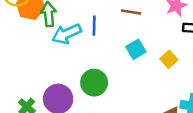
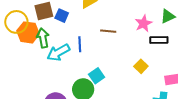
cyan square: (136, 49) -> (97, 76), moved

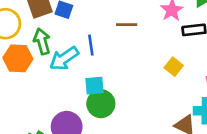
orange hexagon: (28, 32) -> (18, 58), moved
cyan square: (97, 76) -> (95, 86), moved, turned 35

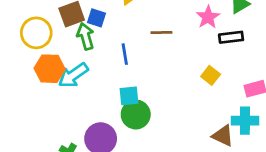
green arrow: (42, 41) -> (85, 36), moved
cyan arrow: (64, 58) -> (73, 75), moved

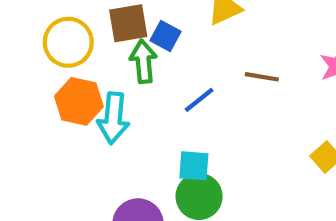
blue line: (125, 54) -> (199, 100), turned 50
cyan arrow: (73, 75) -> (113, 118), turned -60

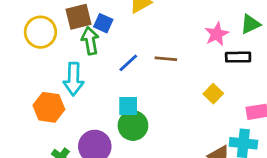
brown line: (262, 77) -> (166, 59), moved
orange hexagon: (79, 101) -> (49, 107), moved

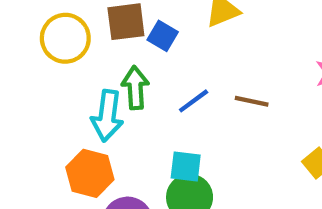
green arrow: (90, 41) -> (135, 88), moved
orange hexagon: (49, 107) -> (90, 173), moved

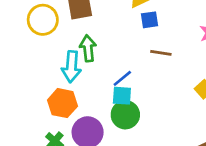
blue square: (163, 36) -> (150, 20), moved, turned -36
blue line: (194, 101) -> (122, 78), moved

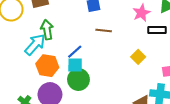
cyan arrow: (71, 67) -> (35, 44), turned -140
orange hexagon: (62, 103) -> (47, 66), moved

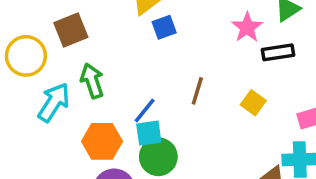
brown line: (104, 30) -> (197, 91), moved, turned -70
cyan arrow: (35, 44) -> (54, 102), moved

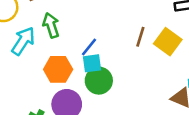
brown line: (197, 91) -> (140, 37), moved
yellow square: (253, 103) -> (168, 42), size x1.5

